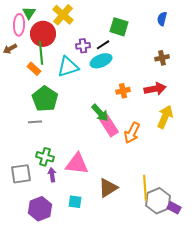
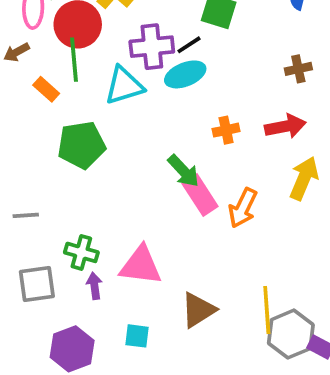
purple cross: (83, 46) -> (152, 47), size x1.6
orange rectangle: (34, 69) -> (46, 89), moved
green pentagon: (45, 99) -> (81, 145), turned 30
gray line: (35, 122) -> (26, 215), moved

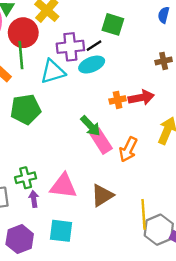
red arrow: (285, 126) -> (141, 98), moved
green cross: (81, 252) -> (26, 178), turned -30
brown triangle: (198, 310) -> (102, 195), moved
cyan square: (137, 336) -> (61, 231), size x1.5

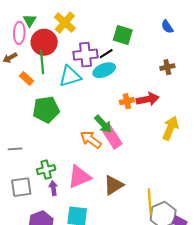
blue semicircle: (164, 15) -> (167, 27), turned -48
orange arrow: (128, 149) -> (91, 140), moved, turned 100
pink triangle: (63, 186) -> (79, 177), turned -30

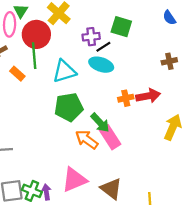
purple cross: (85, 55) -> (91, 37), moved, size x0.7
cyan ellipse: (104, 70) -> (101, 65), turned 40
green pentagon: (46, 109) -> (69, 107), moved
green cross: (46, 170) -> (32, 191), moved, turned 36
brown triangle: (113, 185) -> (111, 189), turned -50

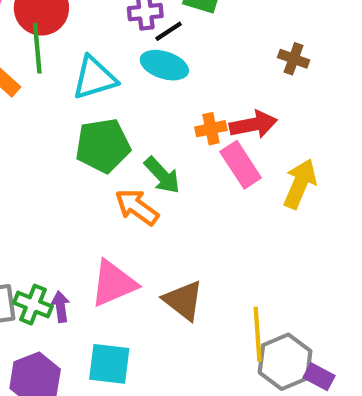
brown cross: (169, 61) -> (294, 59), turned 32
pink rectangle: (110, 137) -> (241, 165), moved

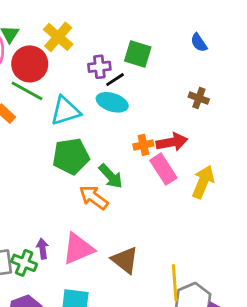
green line: (37, 48) -> (27, 91), turned -56
purple arrow: (61, 307) -> (43, 249), moved

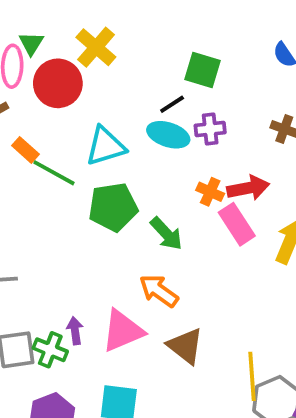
purple cross: (99, 67) -> (210, 129), moved
green line: (27, 91) -> (54, 173), moved
orange cross: (143, 145) -> (210, 192), turned 36
orange arrow: (94, 198) -> (159, 291), moved

